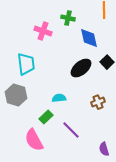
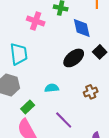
green rectangle: (46, 117) -> (28, 107), moved

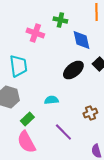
brown cross: (91, 92) -> (90, 113), moved

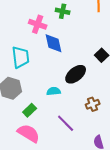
blue diamond: (81, 40) -> (54, 43), moved
black ellipse: (73, 70) -> (76, 74), moved
pink semicircle: (26, 142) -> (29, 133), turned 150

